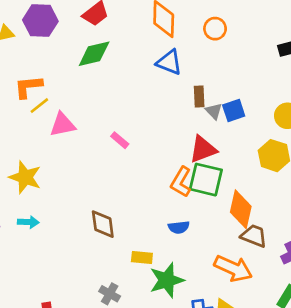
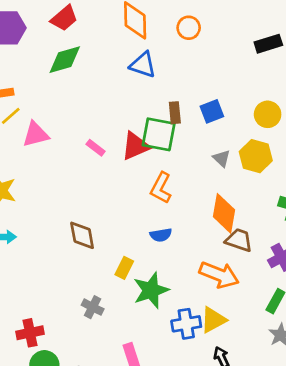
brown rectangle: (199, 97) -> (175, 113), moved
gray triangle: (214, 111) -> (222, 158), moved
red triangle: (203, 149) -> (135, 146), moved
green square: (206, 180) -> (159, 134), moved
yellow rectangle: (142, 257) -> (124, 268), turned -66

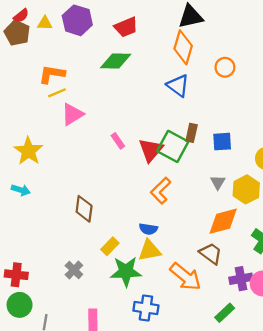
pink triangle: (36, 134) -> (72, 114), turned -35
red triangle: (135, 146) -> (151, 150), turned -44
orange diamond: (224, 213) -> (223, 221), moved, turned 48
yellow triangle: (213, 320) -> (150, 250), moved

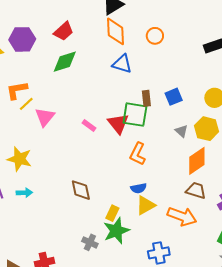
green star: (126, 271) -> (116, 231), moved

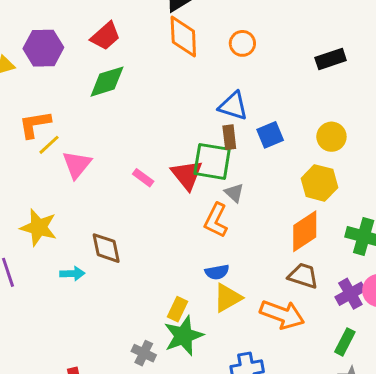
blue triangle: (122, 64) -> (233, 106), moved
gray triangle: (182, 131) -> (234, 193), moved
brown diamond: (81, 190) -> (106, 248), moved
cyan arrow: (24, 193) -> (72, 274), moved

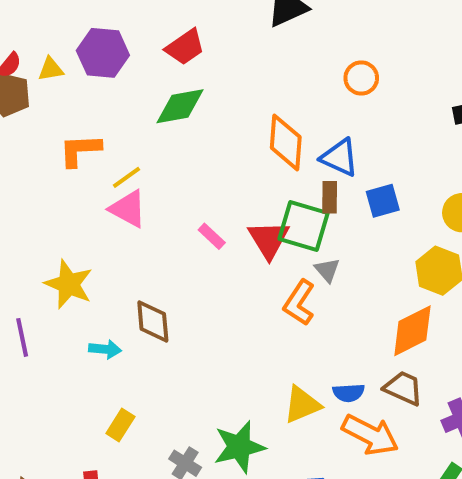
orange diamond: (183, 37) -> (286, 142), moved
yellow line: (49, 145) -> (126, 177), moved
pink triangle: (77, 165) -> (128, 209), turned -48
blue semicircle: (217, 272) -> (349, 393), moved
yellow rectangle: (178, 309) -> (120, 425), moved

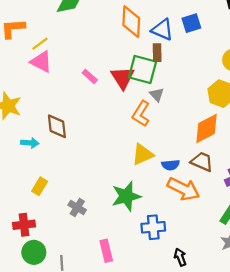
blue square: (383, 201) -> (191, 23), moved
yellow triangle: (302, 405) -> (143, 154), moved
green star: (239, 447) -> (126, 196), moved

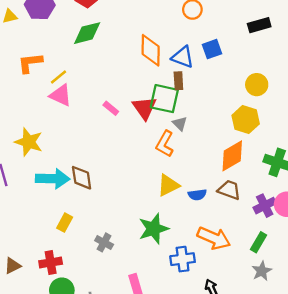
brown diamond: (57, 126) -> (82, 178), moved
cyan arrow: (30, 143) -> (53, 179), size x1.8
orange arrow: (183, 189) -> (214, 238), moved

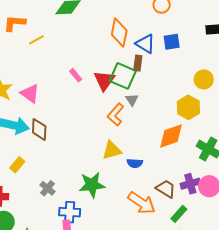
pink triangle: (61, 95) -> (30, 94), moved
brown trapezoid: (229, 190) -> (166, 189), moved
blue cross: (183, 259) -> (70, 212), moved

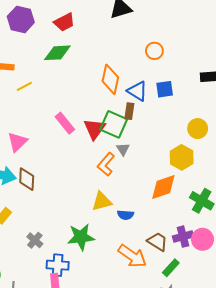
pink rectangle: (76, 75) -> (65, 123), size x1.5
pink triangle: (30, 94) -> (17, 142), turned 40

